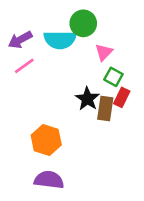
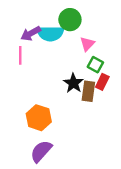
purple arrow: (20, 40) -> (31, 33), moved
pink line: (24, 66) -> (20, 55), turned -54
purple semicircle: (49, 180) -> (41, 151), turned -55

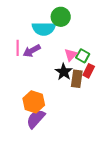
purple arrow: (31, 33) -> (32, 51), moved
pink triangle: (87, 44) -> (71, 55), moved
purple semicircle: (41, 151) -> (36, 119), moved

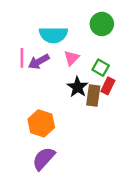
green circle: (61, 17) -> (102, 24), moved
pink triangle: (71, 55) -> (72, 58), moved
purple semicircle: (36, 119) -> (44, 159), moved

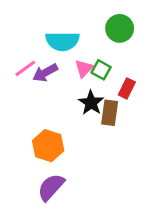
pink line: (22, 58) -> (25, 68), turned 54
green square: (101, 68) -> (101, 70), moved
red rectangle: (108, 86) -> (127, 88), moved

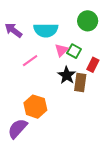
pink line: (25, 68) -> (30, 61), moved
purple arrow: (45, 73) -> (13, 30), moved, turned 66
purple semicircle: (51, 187) -> (18, 129), moved

